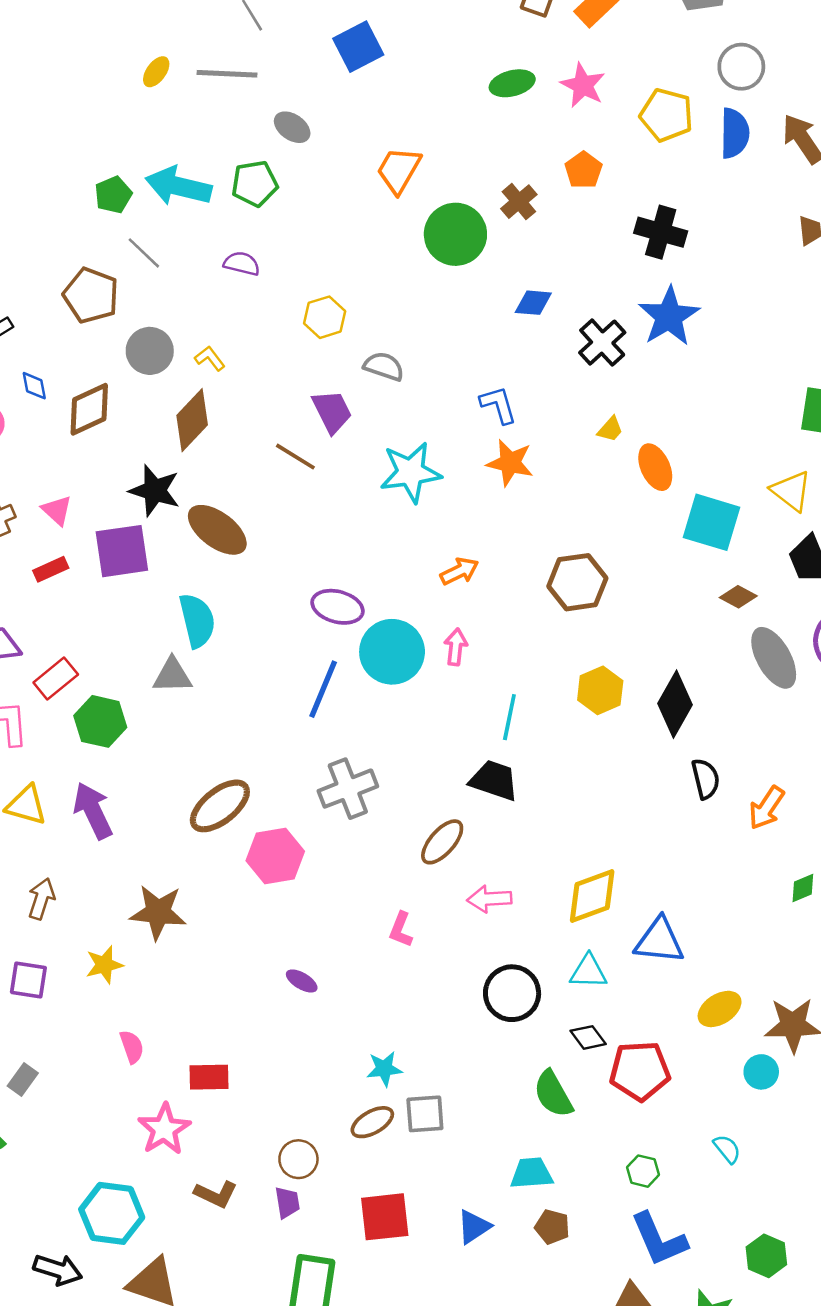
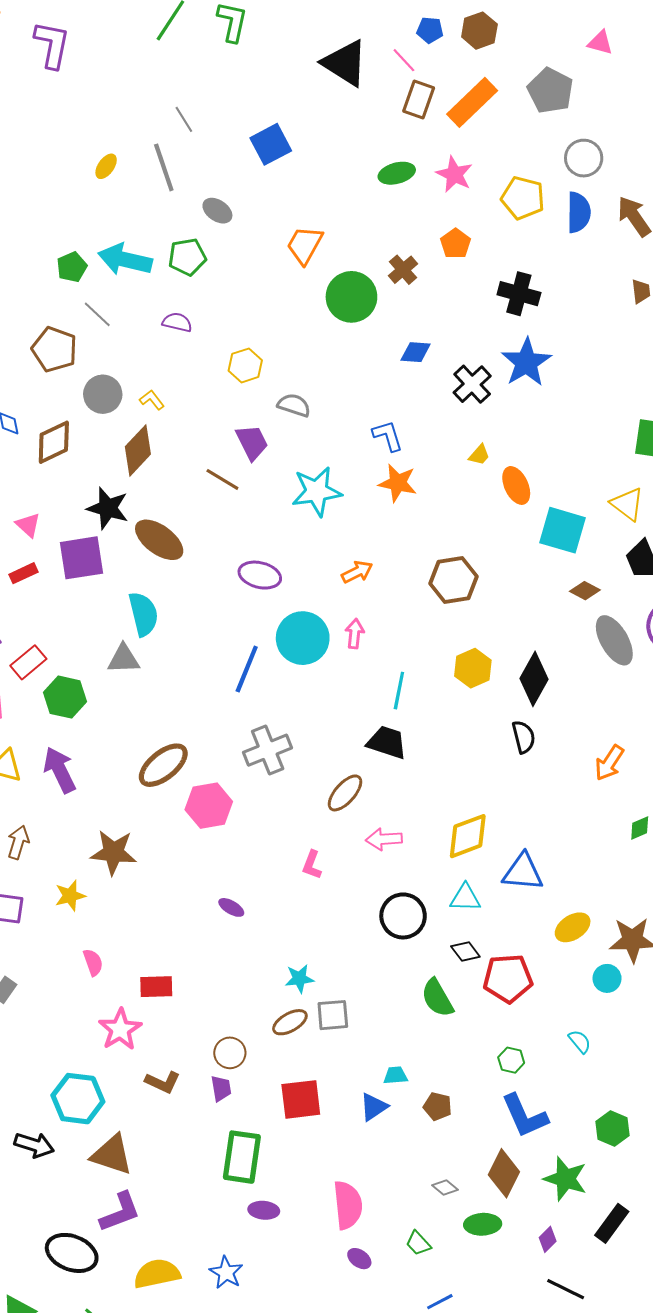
gray line: (227, 74) -> (164, 167), turned 69
purple ellipse: (338, 607) -> (260, 575), moved
black semicircle: (706, 779) -> (524, 737), moved
cyan trapezoid: (531, 1173) -> (395, 1075), moved, size x0.7

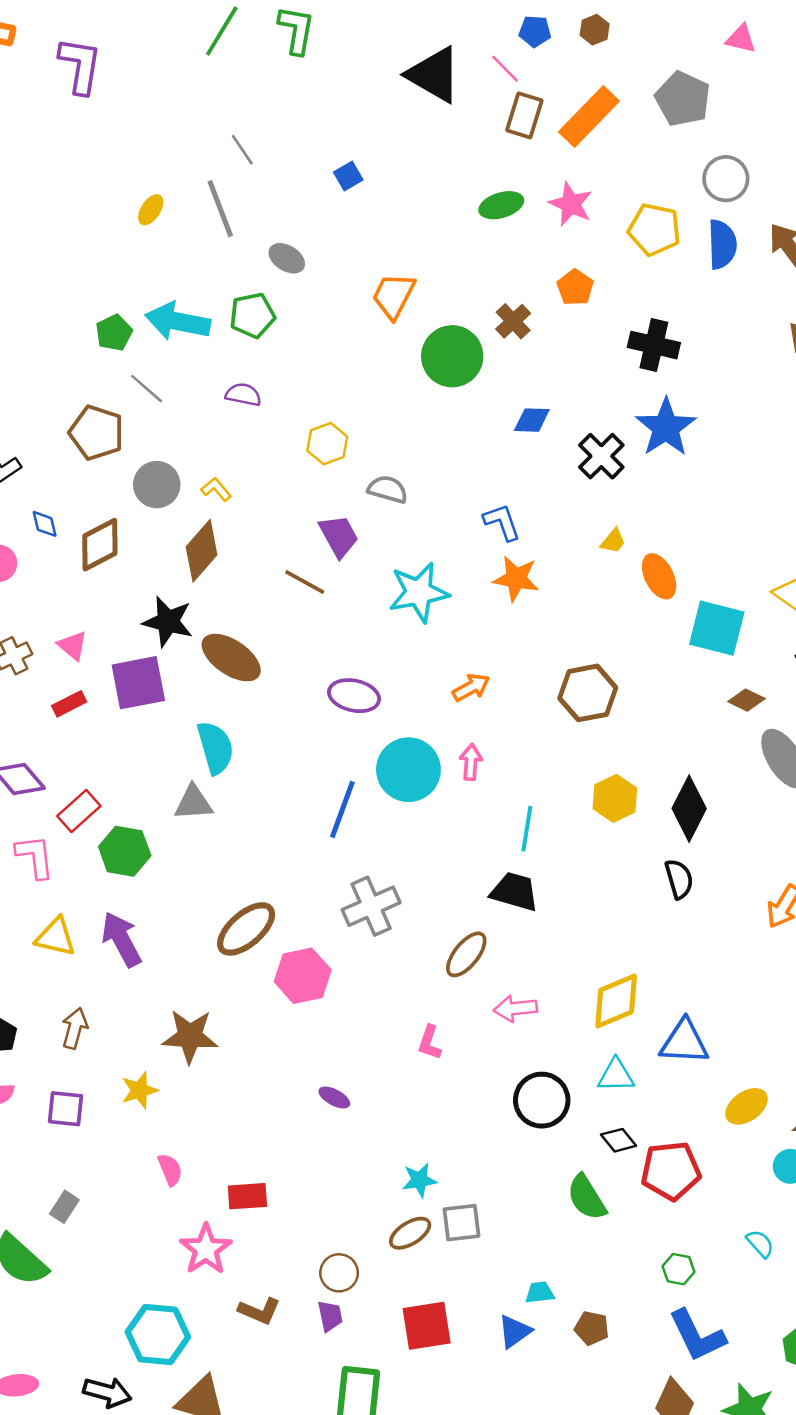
brown hexagon: (479, 31) -> (595, 30), size x0.7
blue square: (271, 144) -> (348, 176), size x0.6

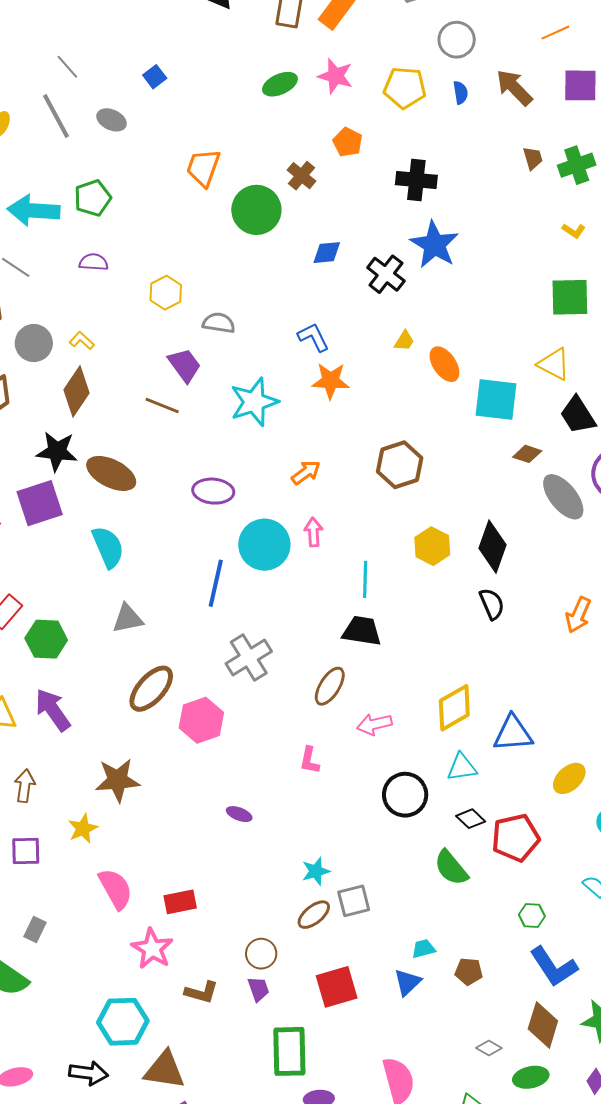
blue semicircle: (722, 244) -> (460, 93), size x0.6
gray ellipse: (287, 258) -> (112, 120), moved
gray triangle: (194, 803) -> (128, 619), moved
pink semicircle: (170, 1170) -> (116, 889), size x1.6

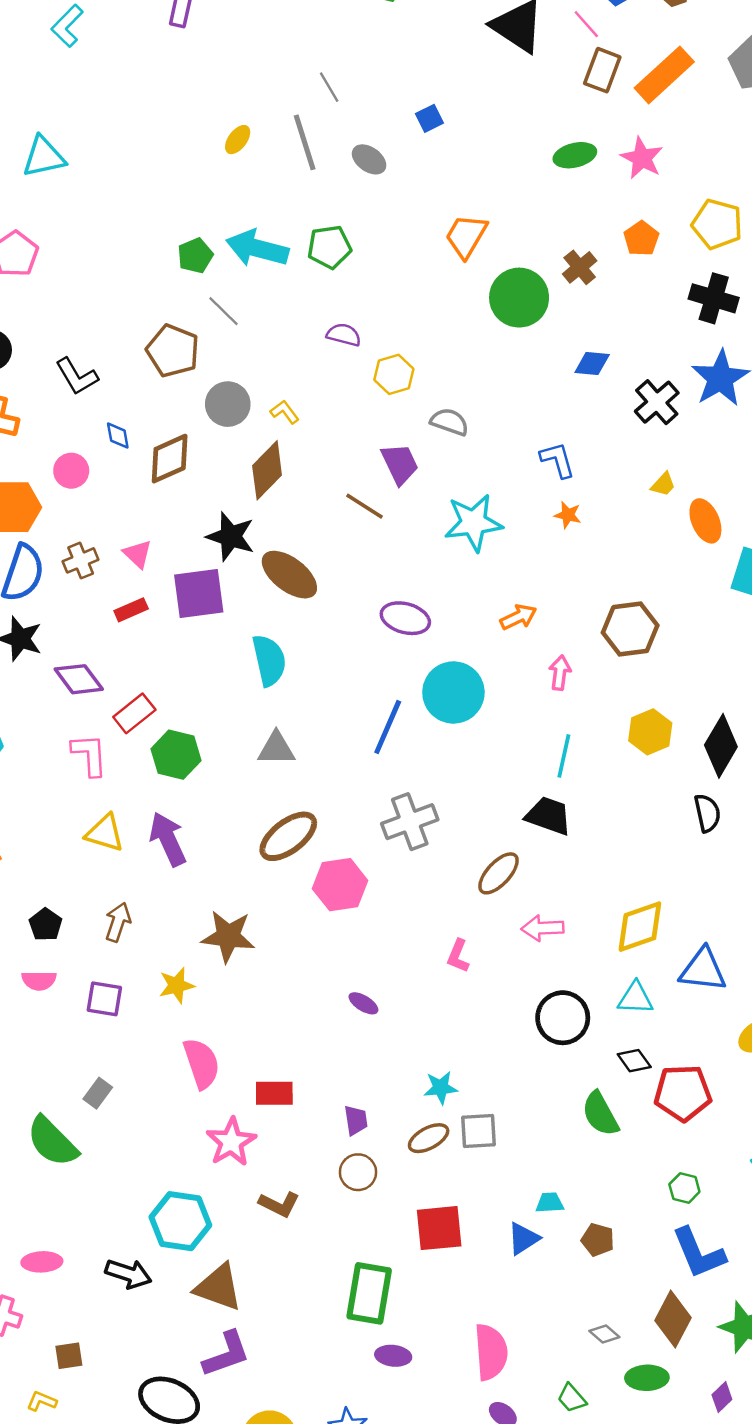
yellow pentagon: (405, 88) -> (717, 224), moved
purple semicircle: (94, 262) -> (344, 335), moved
orange star: (331, 381) -> (568, 515), size x0.6
pink arrow: (313, 532) -> (560, 673), moved
purple trapezoid: (258, 989) -> (356, 1120), moved

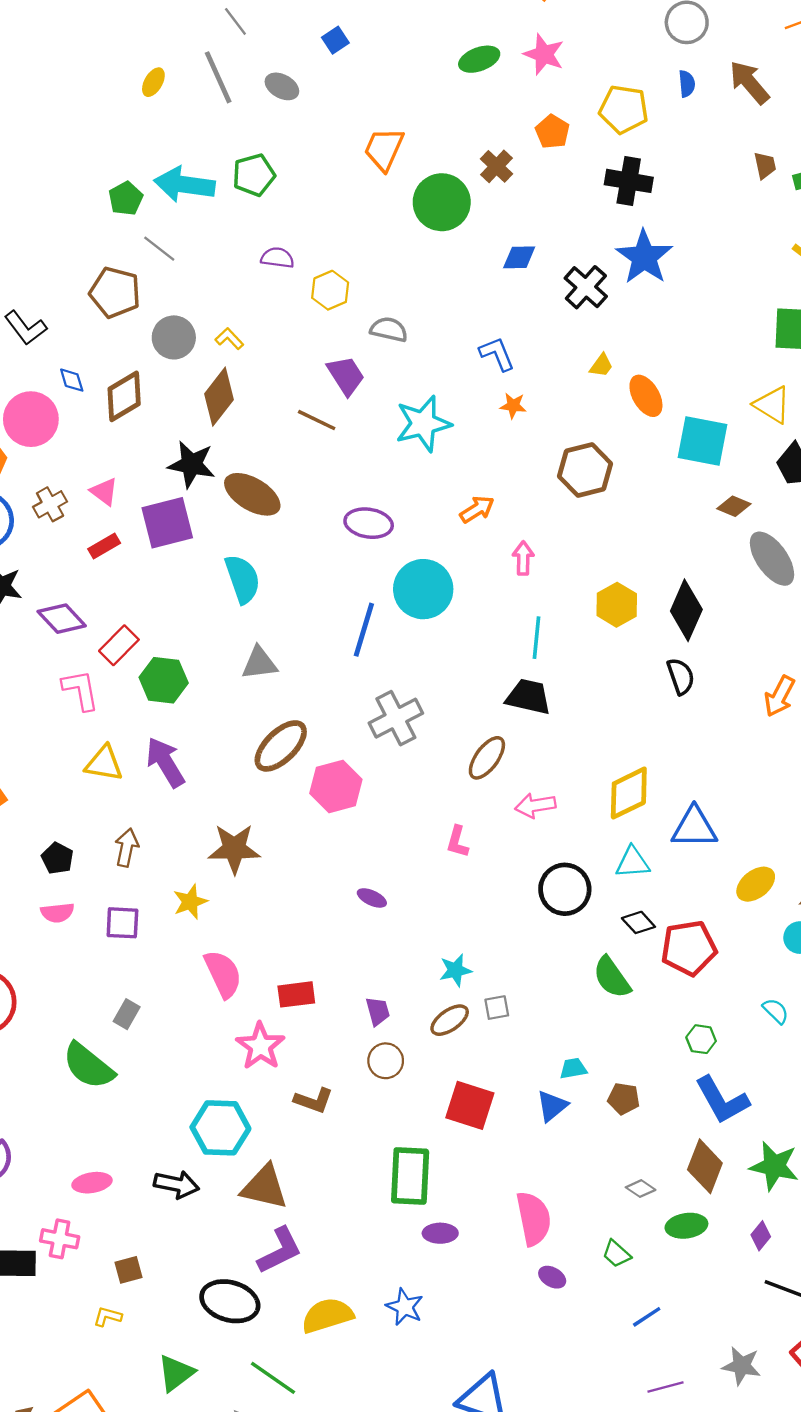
pink circle: (71, 471) -> (31, 419), size x1.6
brown hexagon: (630, 629) -> (585, 470), moved
gray square: (478, 1131) -> (497, 1008), size x0.7
red square: (439, 1228) -> (470, 1105), turned 30

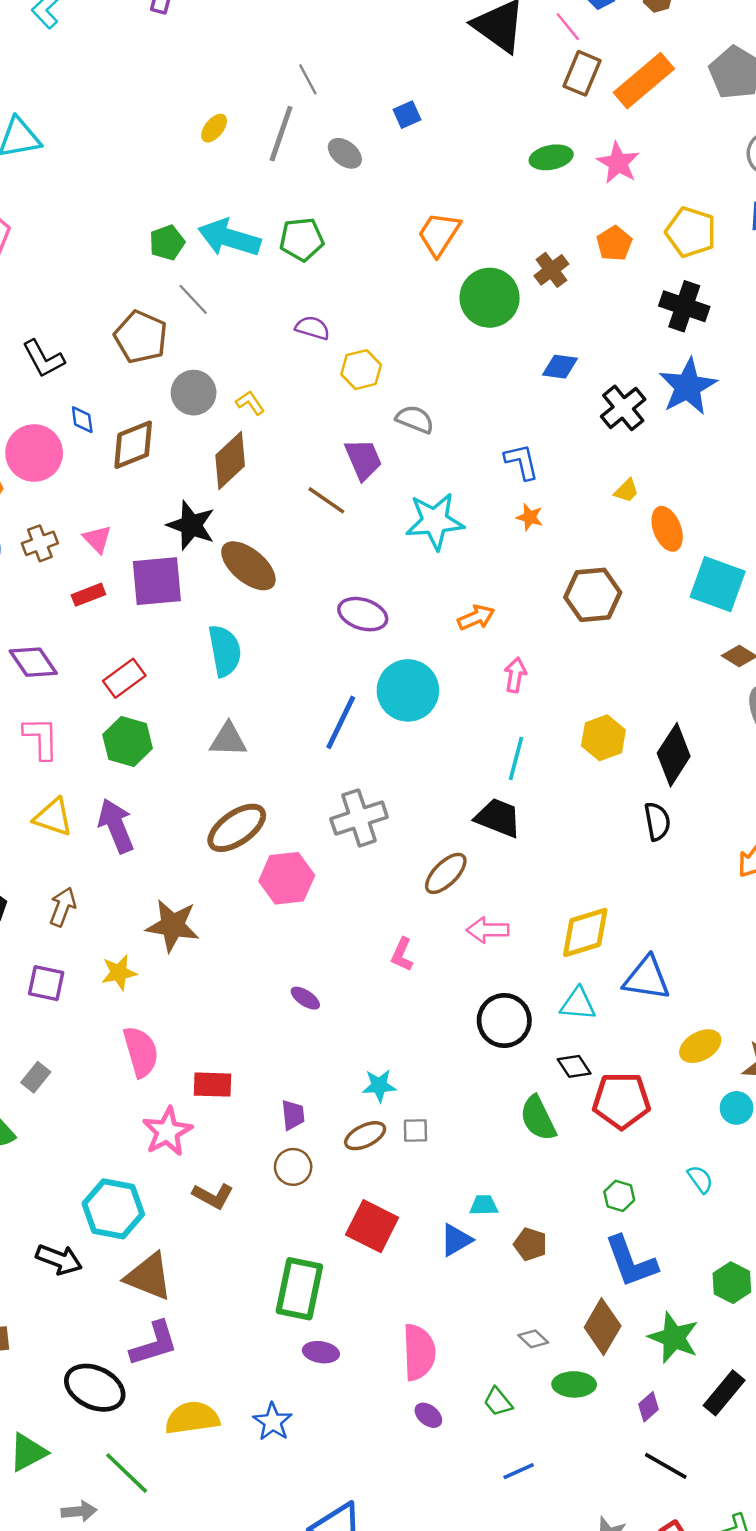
gray line: (218, 77) -> (281, 134), turned 34
red rectangle: (119, 645) -> (124, 678), moved

